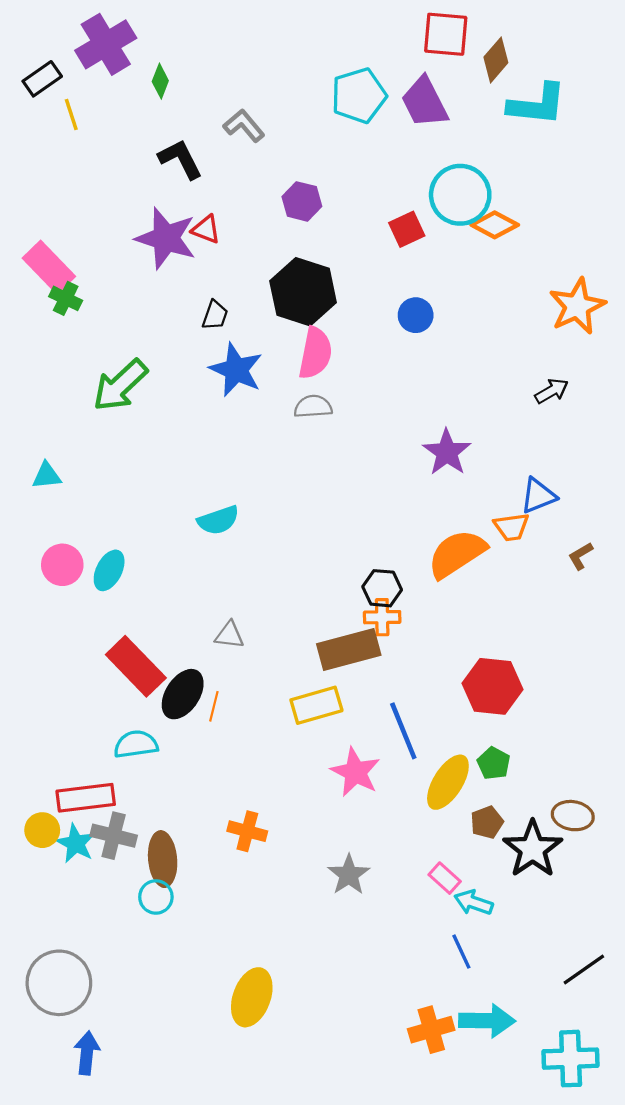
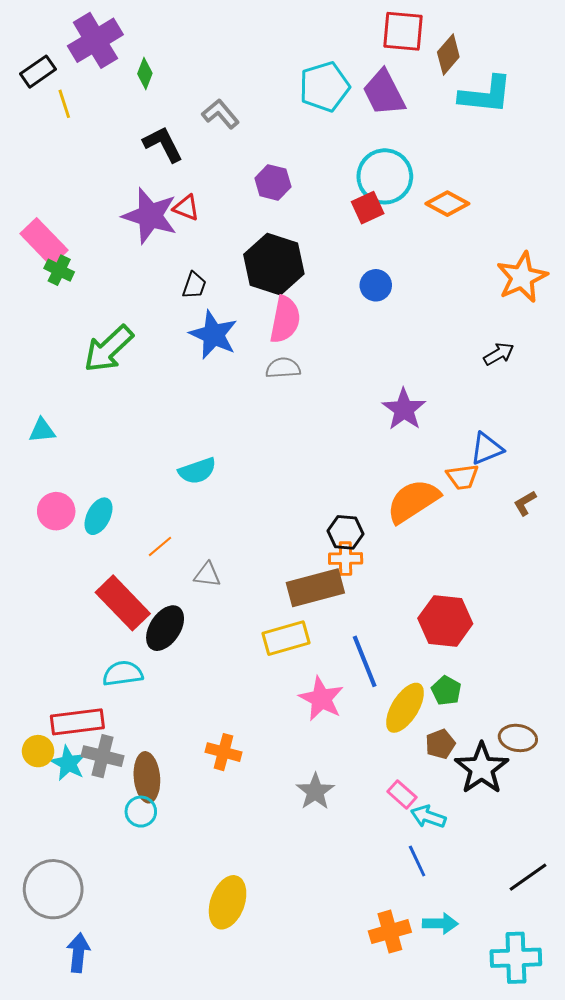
cyan circle: (460, 195) -> (385, 176), moved
orange line: (214, 706) -> (160, 546), moved, turned 36
cyan arrow: (487, 1021) -> (440, 923), size x0.7

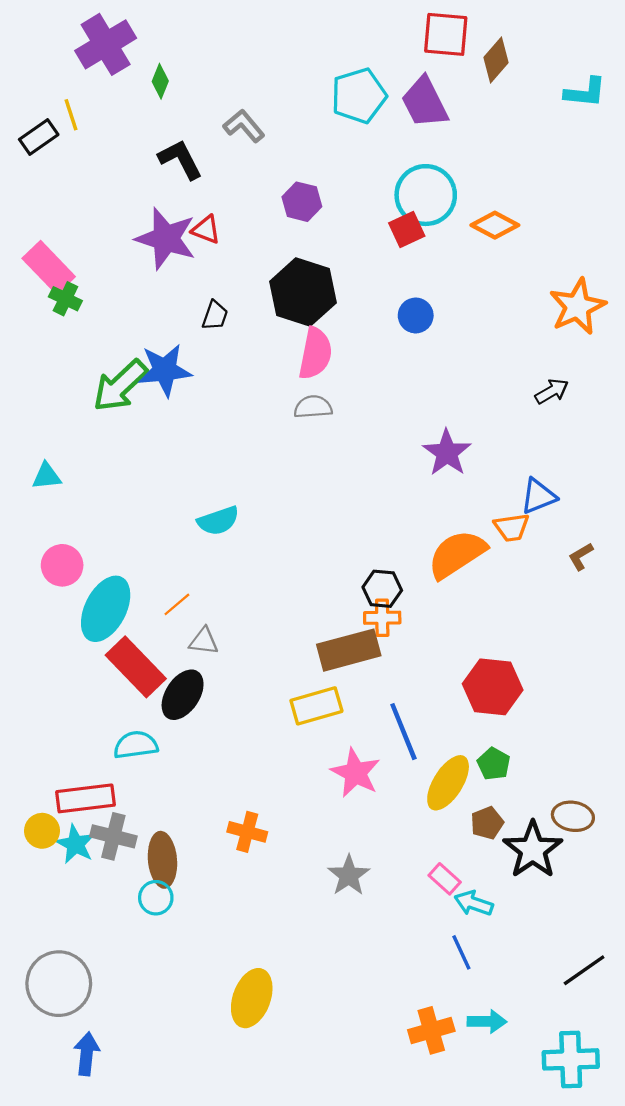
black rectangle: (38, 72) -> (39, 137), moved
cyan L-shape: (486, 95) -> (585, 92), moved, size x0.7
blue star: (213, 335) -> (165, 370), moved, turned -30
cyan ellipse: (99, 516) -> (106, 609), moved, size x1.6
gray triangle: (207, 575) -> (204, 641), moved

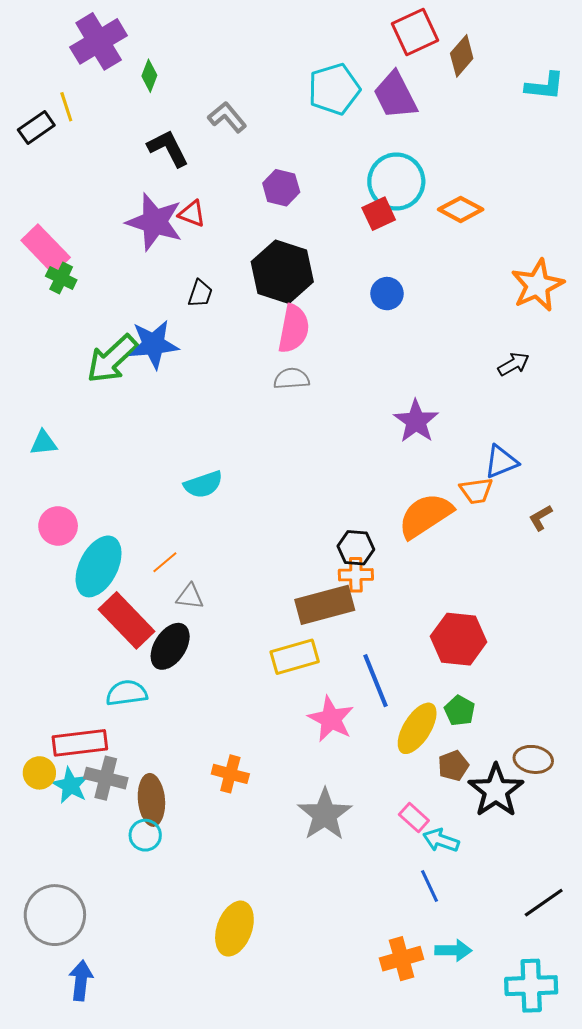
red square: (446, 34) -> (415, 32), turned -30
gray star: (349, 875) -> (325, 814), size x1.4

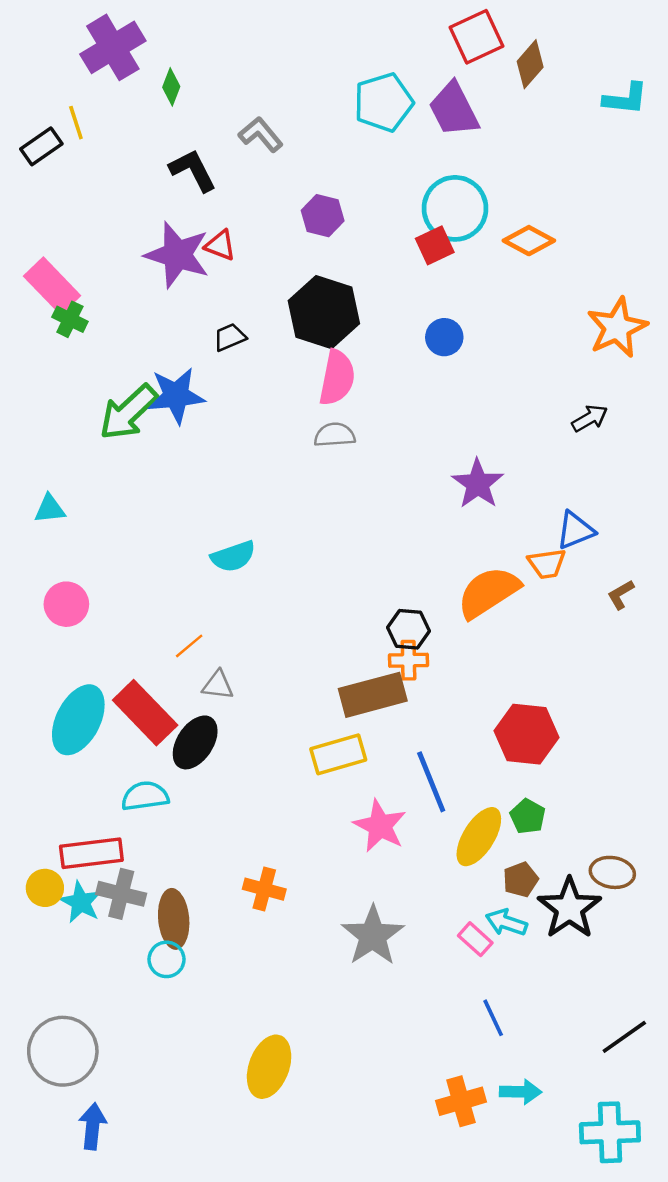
black trapezoid: (200, 294) -> (230, 337), turned -132
cyan ellipse: (99, 566) -> (78, 720), moved
cyan arrow: (441, 840) -> (506, 922), moved

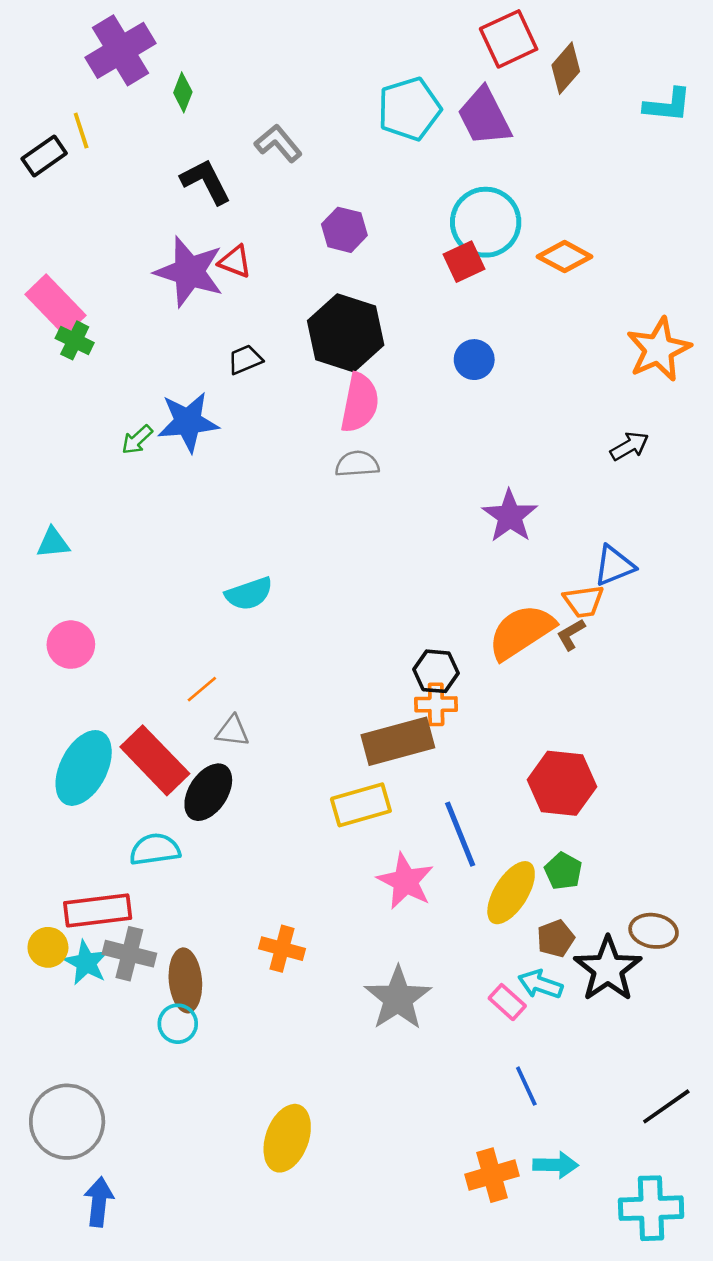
green arrow: (128, 412) -> (137, 440), size x0.5
brown L-shape: (621, 595) -> (571, 634), moved

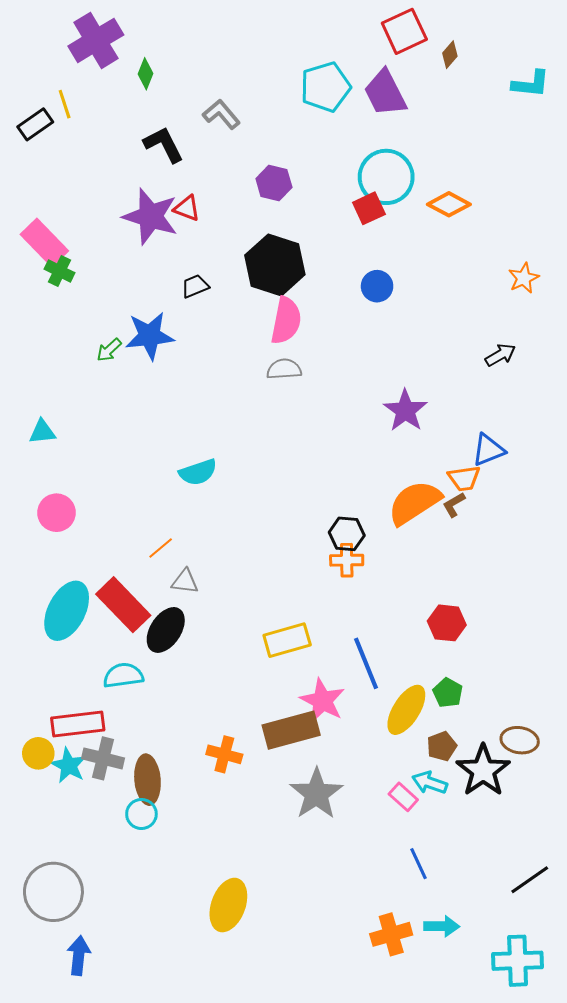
brown diamond: (566, 68) -> (450, 55), size x0.7
orange star: (659, 349) -> (524, 278), size x0.6
brown rectangle: (398, 741) -> (291, 730), moved
red hexagon: (562, 783) -> (447, 623), size x0.7

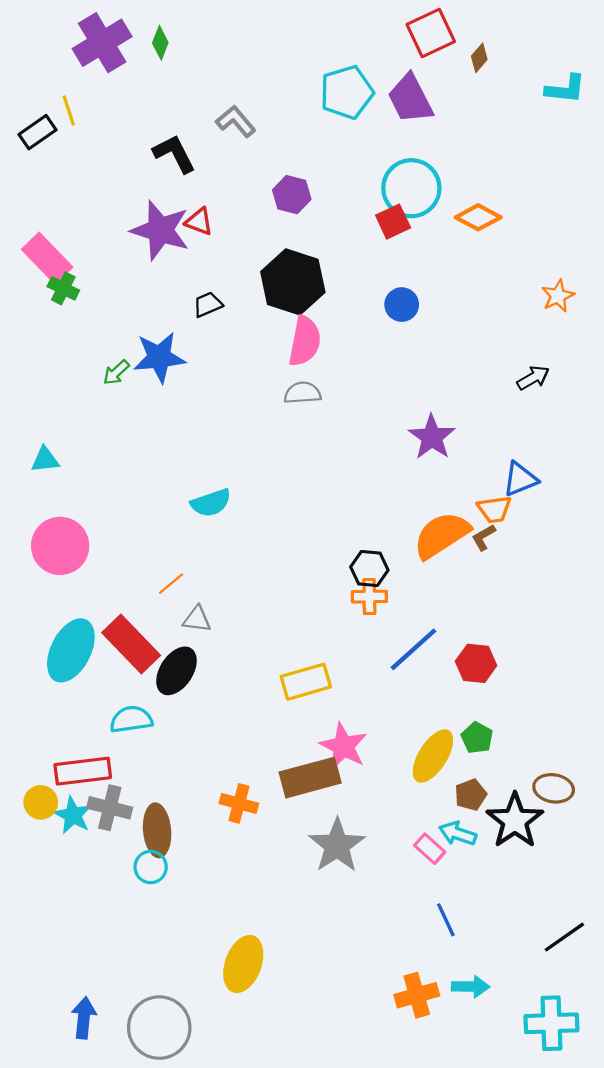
green diamond: (145, 74) -> (160, 43), moved
pink circle: (56, 513) -> (60, 546), size x1.4
blue line: (366, 663) -> (414, 649), moved, turned 70
gray circle: (53, 892) -> (159, 1028), moved

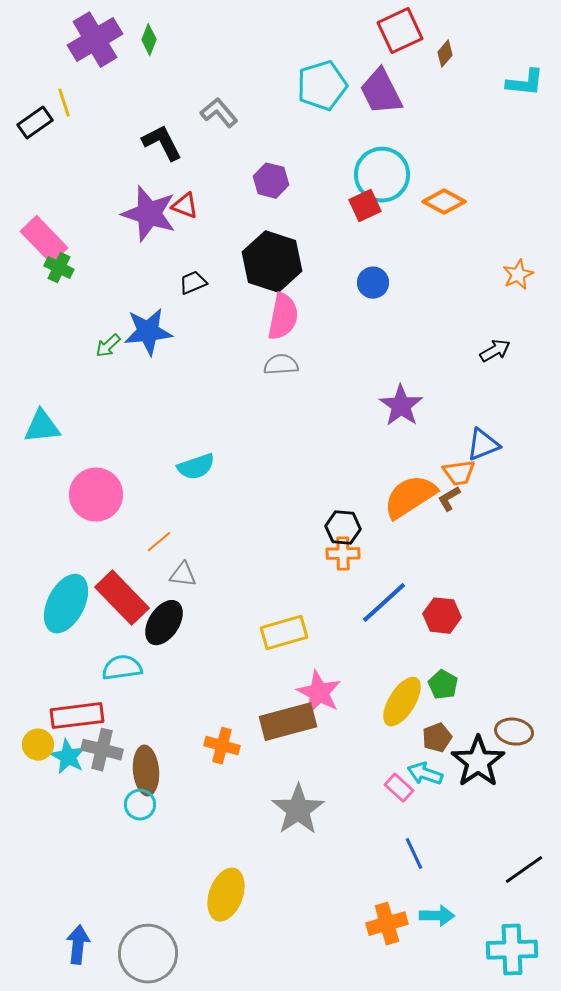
cyan triangle: (45, 460) -> (42, 427), size x1.4
pink circle: (60, 546) -> (96, 495), moved
gray star: (337, 845) -> (298, 810), moved

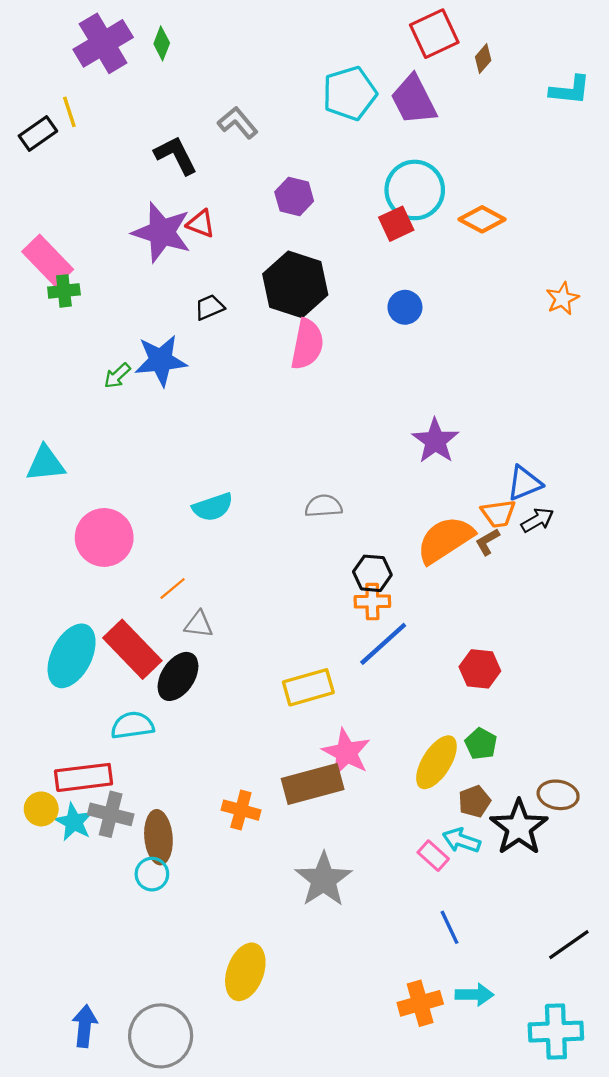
green cross: (59, 268) -> (64, 291), turned -32
black arrow: (495, 351) -> (537, 520), moved
gray semicircle: (281, 365) -> (324, 506), moved
blue line: (384, 603) -> (383, 644), moved

